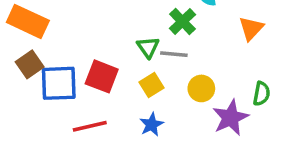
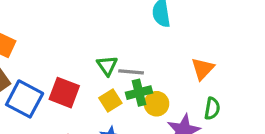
green cross: (182, 21) -> (139, 93), moved, turned 30
orange triangle: (251, 28) -> (203, 69), moved
blue square: (59, 83) -> (25, 99), turned 30

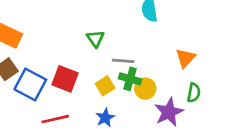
green triangle: (107, 66) -> (95, 39), moved
green cross: (139, 93) -> (130, 79), turned 30

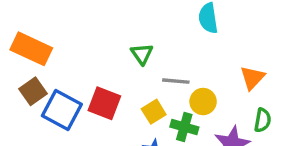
green cross: (130, 79) -> (184, 127), moved
yellow circle: (145, 89) -> (203, 102), moved

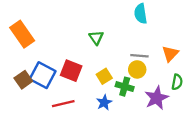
orange rectangle: (31, 49) -> (22, 34), turned 30
gray line: (176, 81) -> (139, 56), moved
brown square: (33, 91) -> (23, 80), moved

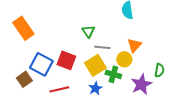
orange triangle: (170, 54) -> (134, 45), moved
gray line: (139, 56) -> (102, 47), moved
yellow square: (104, 76) -> (95, 65), size x1.5
brown square: (23, 80) -> (24, 79), moved

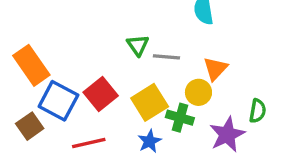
orange rectangle: (23, 28) -> (31, 65), moved
gray line: (102, 47) -> (166, 57), moved
red square: (66, 60) -> (101, 94), turned 30

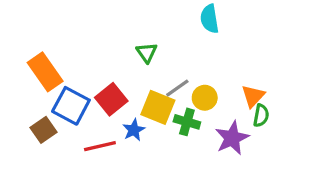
gray line: (166, 57) -> (177, 88), moved, turned -40
orange triangle: (215, 69) -> (253, 96), moved
yellow square: (150, 102) -> (158, 107), turned -36
blue star: (150, 141) -> (134, 130), moved

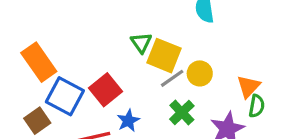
yellow circle: (205, 98) -> (200, 73), moved
yellow square: (158, 107) -> (164, 56), moved
green cross: (187, 122) -> (182, 112), turned 30

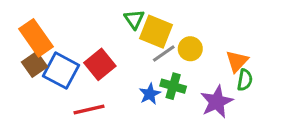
green cross: (182, 112) -> (173, 86), turned -30
brown square: (37, 121) -> (35, 64), moved
blue star: (128, 121) -> (150, 94), moved

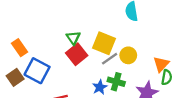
green triangle: (134, 19) -> (73, 38), moved
orange rectangle: (36, 38) -> (20, 48), size x0.7
brown square: (35, 64) -> (15, 77), moved
red square: (100, 64) -> (77, 54), moved

